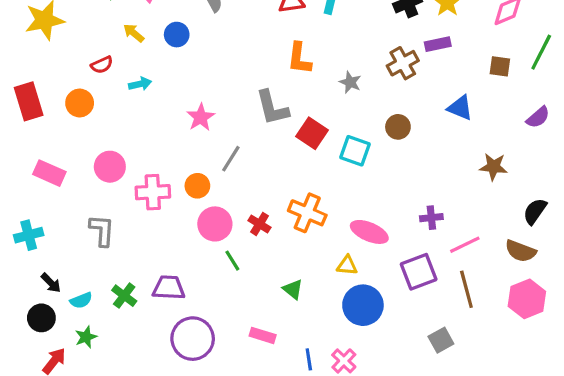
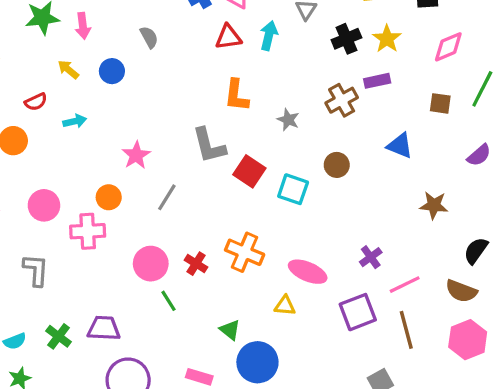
orange circle: (197, 186) -> (109, 197), moved
purple cross: (431, 218) -> (371, 257), turned -30
blue circle: (363, 305) -> (257, 362), moved

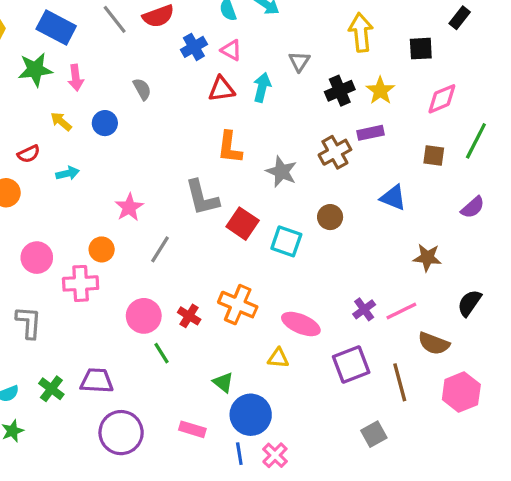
gray star: (288, 120) -> (281, 172), size x1.4
pink line: (405, 285) -> (401, 311), moved
brown semicircle: (461, 291) -> (434, 343), moved

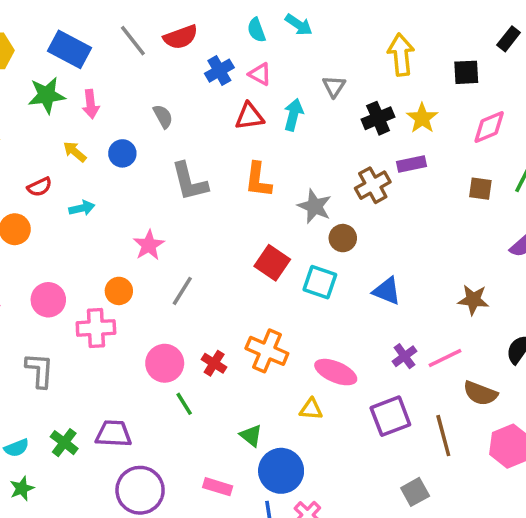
gray L-shape: (202, 198) -> (189, 182), moved
blue triangle: (393, 198) -> (387, 291), moved
brown circle: (330, 217) -> (343, 238), moved

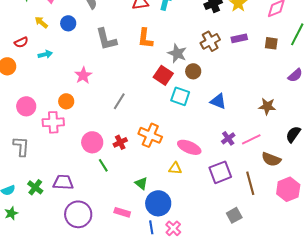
purple rectangle: (412, 164) -> (239, 38), moved
red square: (272, 263) -> (163, 75), moved
gray line: (182, 291) -> (119, 101), moved
red cross: (214, 363) -> (120, 142), turned 32

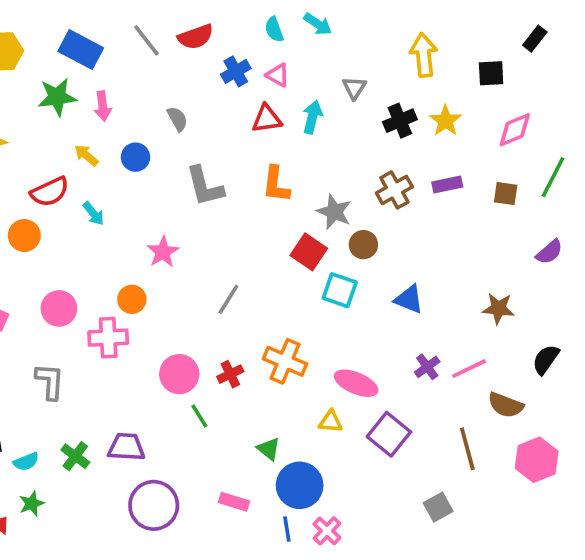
red semicircle: (21, 42) -> (50, 192), size x1.5
cyan arrow: (45, 54) -> (94, 214), turned 64
purple square: (220, 172) -> (389, 434), moved, turned -30

